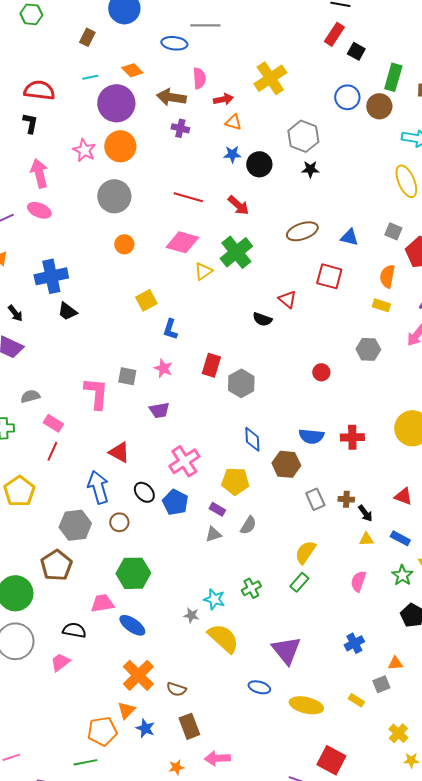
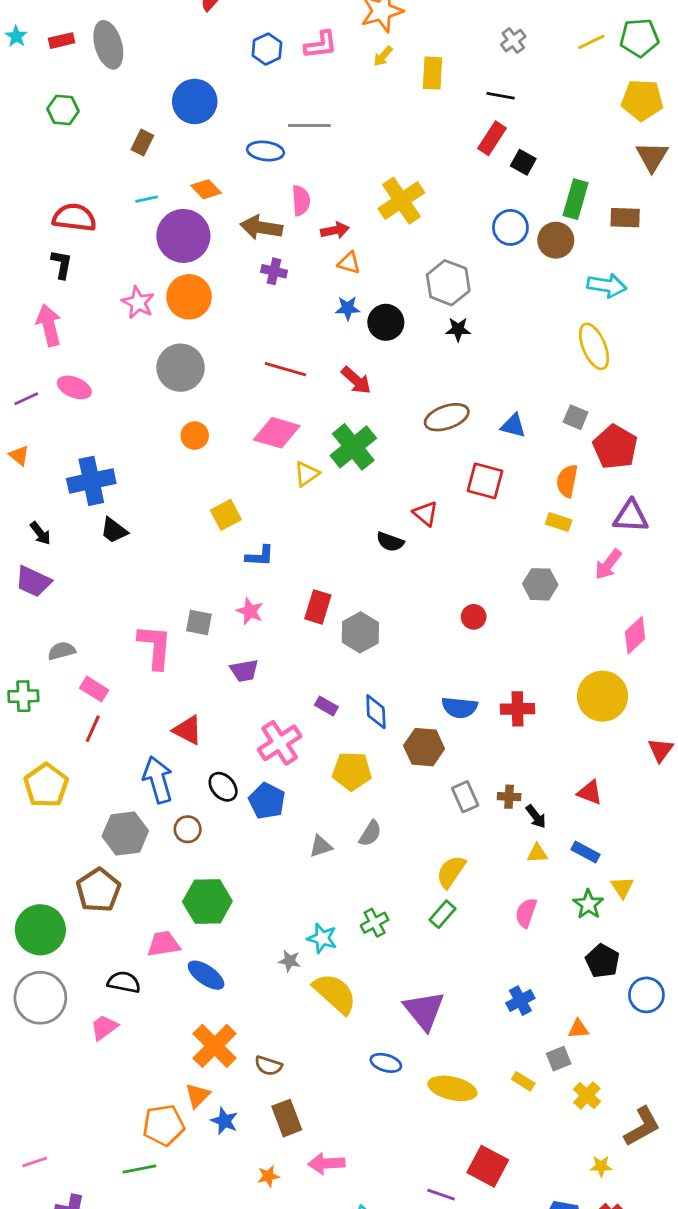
pink arrow: (39, 173) -> (49, 325), moved
blue L-shape: (170, 329) -> (260, 556), turned -105
purple rectangle: (217, 509) -> (326, 706), moved
yellow cross: (398, 733) -> (587, 1095), moved

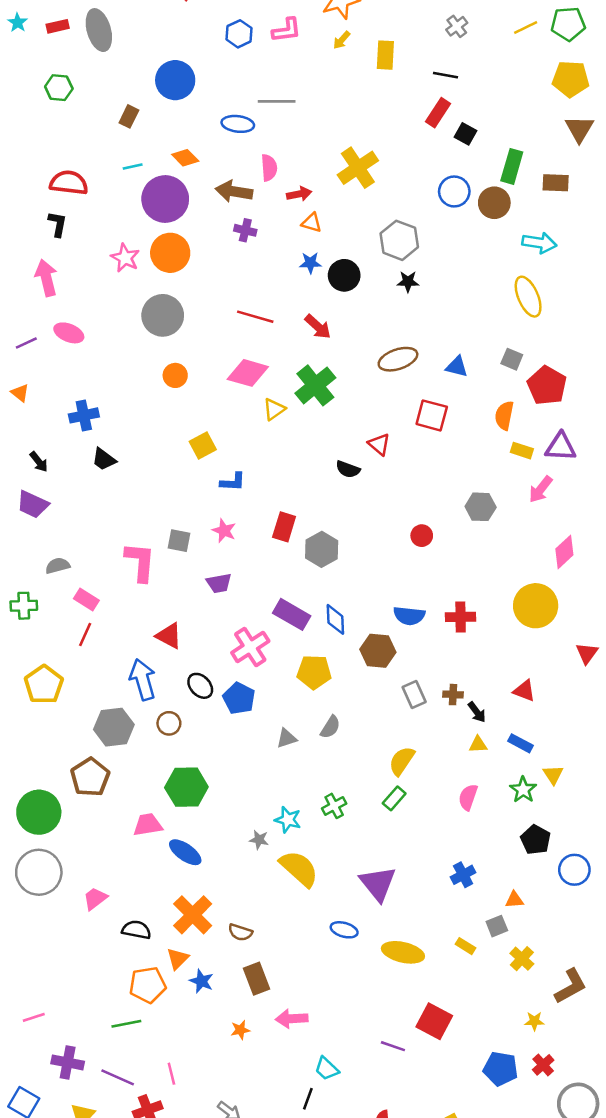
blue cross: (91, 481) -> (84, 415), size x0.7
yellow rectangle: (559, 522) -> (522, 451), moved
purple rectangle: (326, 706) -> (292, 614), size x1.8
black semicircle: (124, 982) -> (136, 930), moved

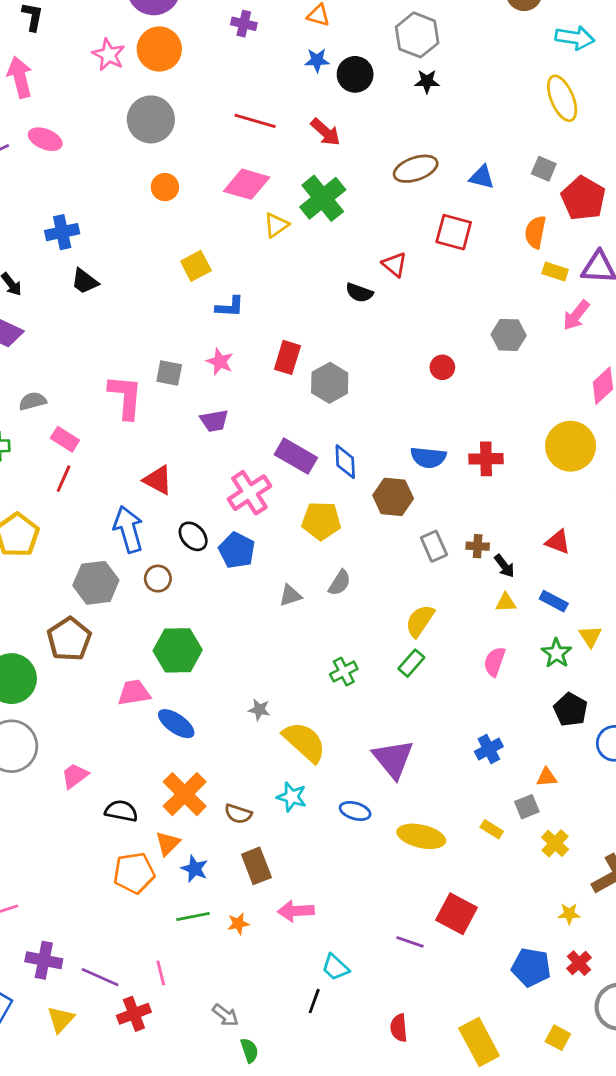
cyan star: (288, 820) -> (292, 797), moved
green line: (126, 1024) -> (193, 917), moved

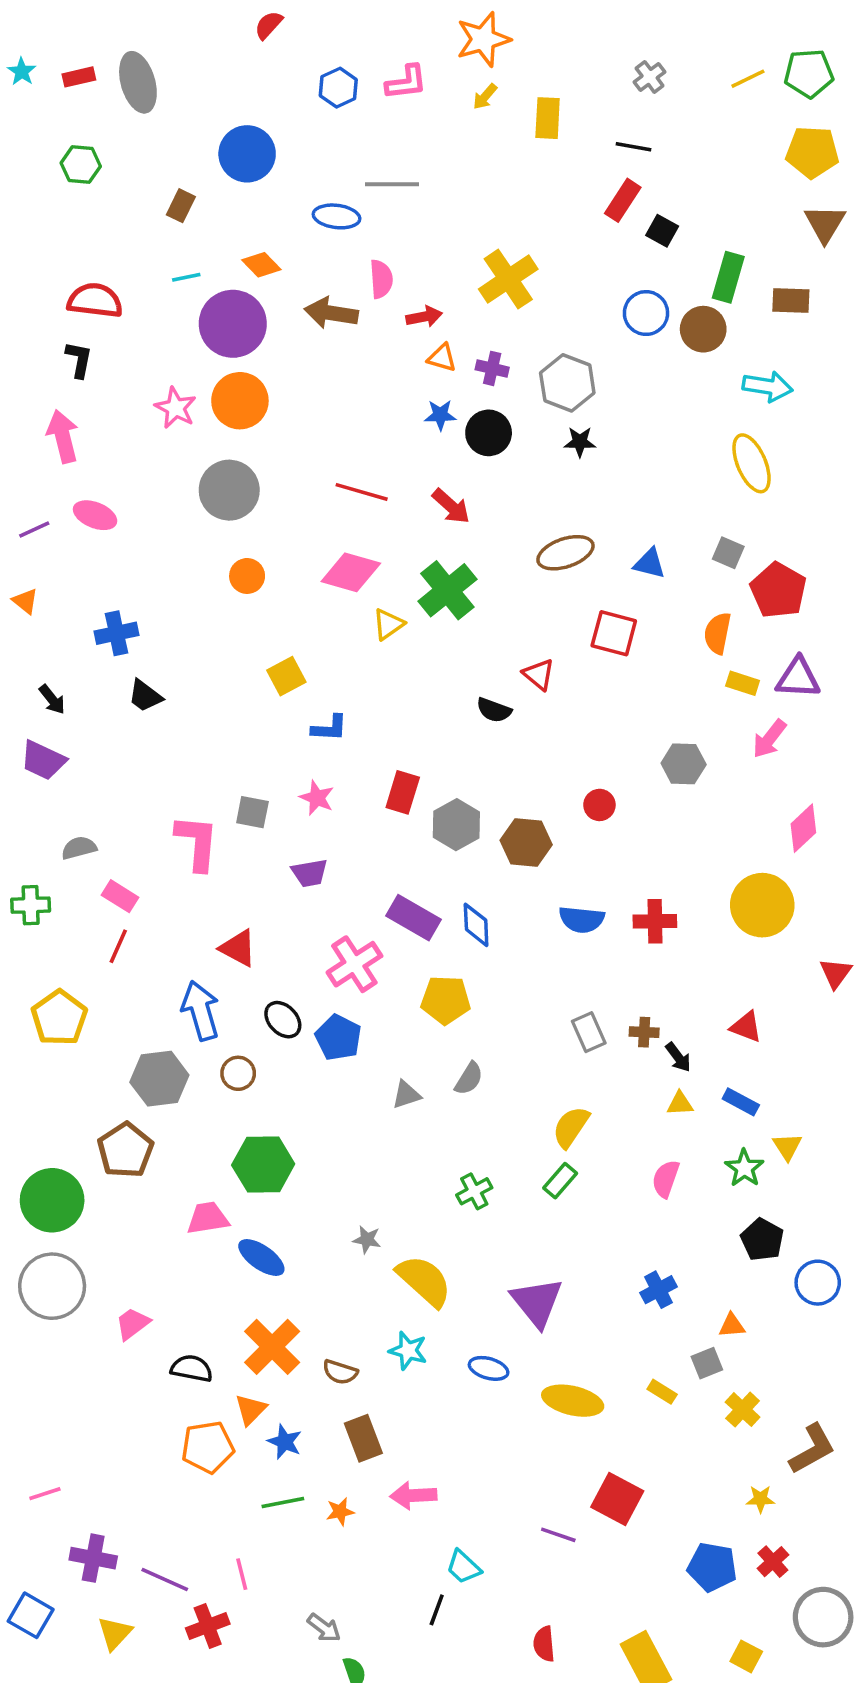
purple cross: (244, 24) -> (492, 368), moved
brown hexagon: (393, 497) -> (526, 843), moved

